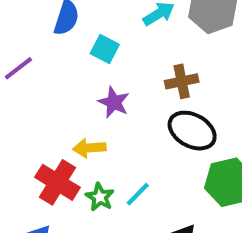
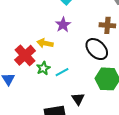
brown cross: (182, 81) -> (107, 25), moved

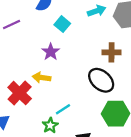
purple star: (63, 25) -> (51, 52), moved
green star: (43, 68) -> (50, 125), moved

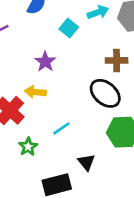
cyan square: (62, 24) -> (69, 28), moved
green star: (50, 125) -> (28, 147), moved

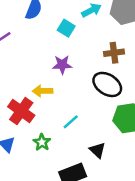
purple star: (45, 62) -> (62, 65), moved, turned -30

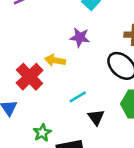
green star: (42, 142) -> (42, 133), moved
black triangle: (97, 150) -> (96, 117), moved

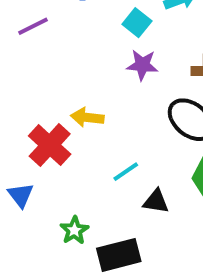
purple star: (80, 37) -> (142, 65), moved
black triangle: (96, 117) -> (156, 201), turned -42

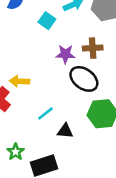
purple star: (142, 65) -> (65, 54), moved

